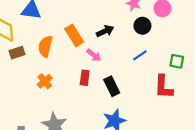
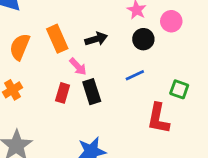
black rectangle: (112, 86) -> (92, 92), moved

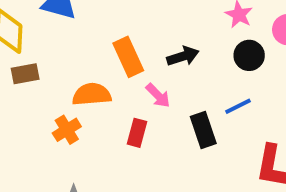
orange semicircle: (20, 47) -> (92, 94), moved, turned 64
black rectangle: (92, 92) -> (203, 130), moved

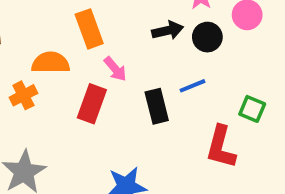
black arrow: (183, 56) -> (168, 30), moved
red rectangle: (137, 133) -> (92, 104), size x1.4

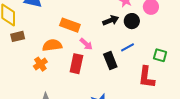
orange rectangle: (89, 29) -> (70, 25), turned -42

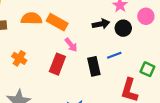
orange semicircle: (52, 45) -> (31, 19), moved
orange cross: (40, 64) -> (19, 58), turned -32

